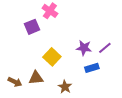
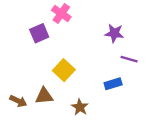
purple star: (84, 48) -> (114, 33), moved
purple line: (105, 48) -> (129, 59), turned 56

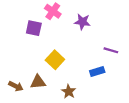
purple square: (39, 33) -> (34, 28), turned 35
purple star: (114, 33) -> (82, 22), moved

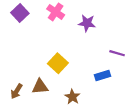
purple square: (34, 28) -> (20, 13), moved, turned 35
brown arrow: (16, 86) -> (17, 91), turned 96

